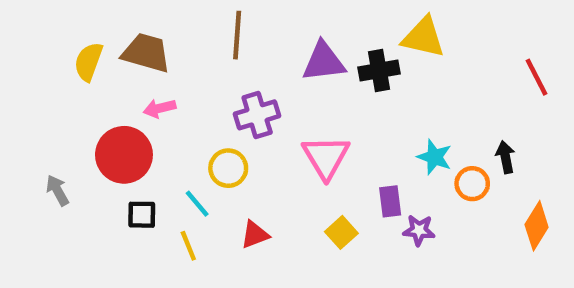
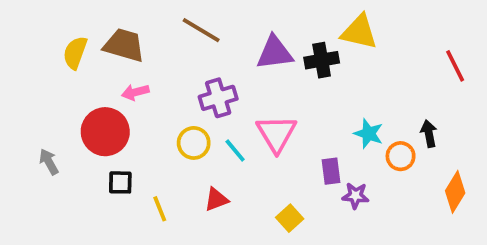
brown line: (237, 35) -> (201, 30), turned -63
cyan line: (197, 204) -> (235, 150), moved
yellow square: (341, 232) -> (290, 218), moved

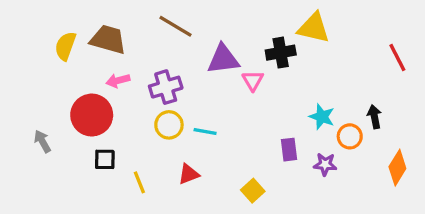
purple triangle: (275, 53) -> (223, 59), moved
purple cross: (218, 98) -> (166, 87), moved
pink triangle: (276, 134) -> (253, 81), moved, size x0.6
cyan line: (235, 150) -> (205, 131), turned -40
purple star: (355, 196) -> (325, 164), moved

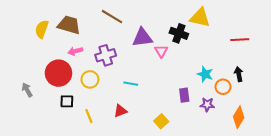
black cross: (281, 53) -> (179, 33), turned 30
red line: (397, 57) -> (240, 40), moved, turned -66
yellow circle: (169, 125) -> (90, 79), moved
orange diamond: (397, 168) -> (239, 117), moved

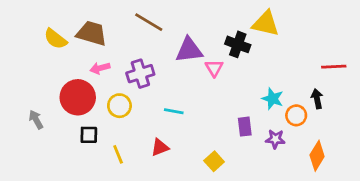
yellow semicircle: (42, 29) -> (55, 39), turned -72
red line: (240, 40) -> (334, 67), moved

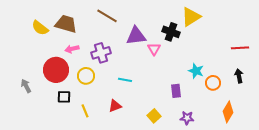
yellow triangle: (266, 24) -> (191, 17), turned -45
black arrow: (317, 99) -> (239, 76), moved
purple star: (275, 139) -> (187, 118), moved

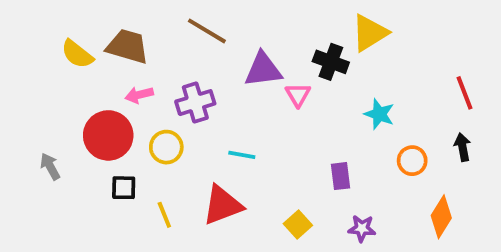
red line: (240, 48) -> (464, 93), turned 72
cyan star: (196, 71) -> (379, 114), moved
red triangle: (115, 106) -> (222, 205), size x1.6

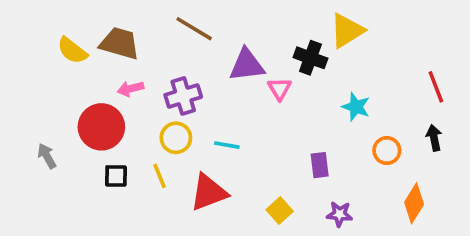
yellow circle: (166, 147) -> (176, 138), moved
yellow line: (164, 215) -> (160, 176), moved

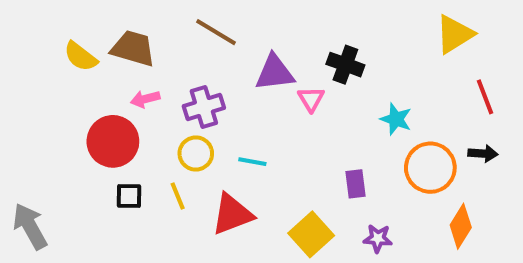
yellow triangle: (347, 31) -> (455, 34), moved
black arrow: (434, 138) -> (483, 153), turned 105
orange circle: (387, 151) -> (430, 168), size x1.6
gray arrow: (47, 156) -> (30, 226), moved, size x1.6
yellow square: (280, 211) -> (311, 234), size x1.5

